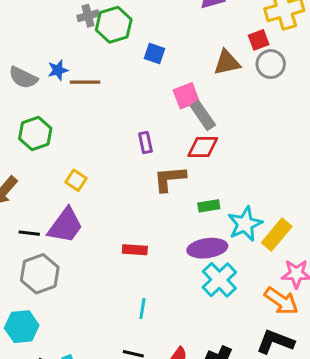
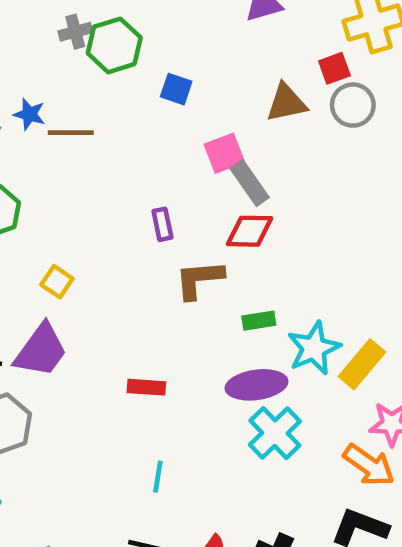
blue star: (58, 70) -> (29, 114), turned 30

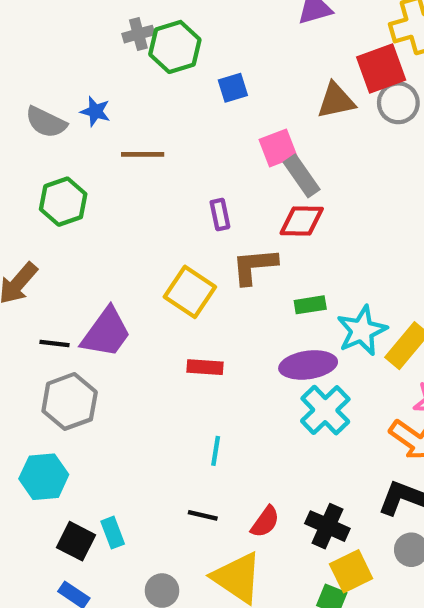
red square: (334, 68) -> (381, 68), size x1.6
blue square: (176, 89) -> (233, 88), turned -36
brown line: (71, 133) -> (143, 154), moved
yellow square: (57, 282) -> (190, 292), moved, size x1.6

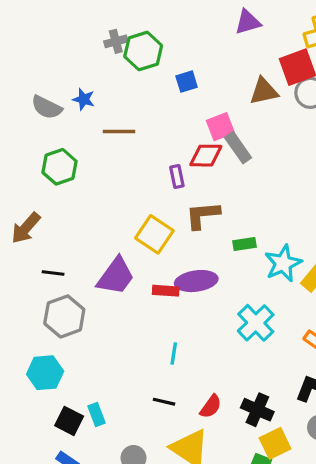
red diamond: (302, 221) -> (206, 156), moved
purple trapezoid: (106, 333) -> (116, 276), moved
purple ellipse: (308, 365) -> (196, 281), moved

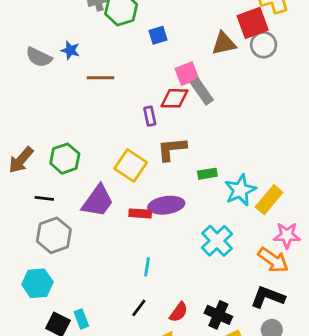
green hexagon: (60, 167) -> (65, 159), moved
black line: (164, 402) -> (139, 308), turned -66

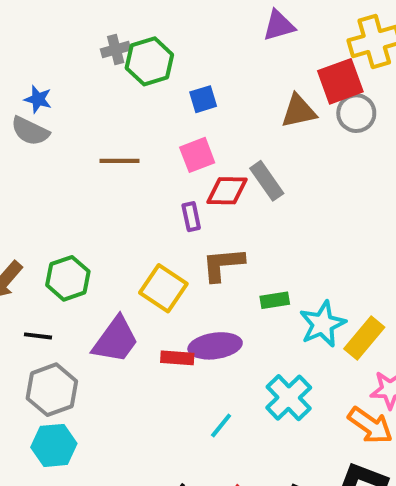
blue star: (70, 50) -> (38, 99), moved
pink square: (187, 74) -> (197, 155), moved
cyan line: (147, 267) -> (221, 425), moved, turned 30
cyan hexagon: (37, 283) -> (54, 445), moved

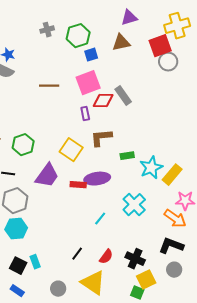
green hexagon: (149, 61) -> (78, 36), moved
brown triangle: (299, 111) -> (121, 43), moved
pink square: (197, 155) -> (88, 83), size x1.4

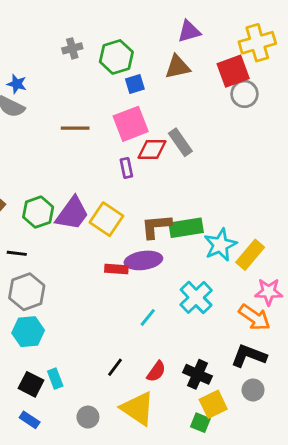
brown L-shape: (101, 138) -> (156, 226), moved
green rectangle: (127, 156) -> (186, 228), size x1.6
purple trapezoid: (47, 176) -> (72, 213), moved

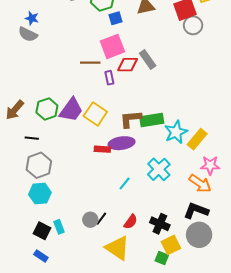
brown line: (75, 128) -> (90, 63), moved
gray circle: (253, 390) -> (199, 235), size x1.6
gray circle: (88, 417) -> (90, 220), moved

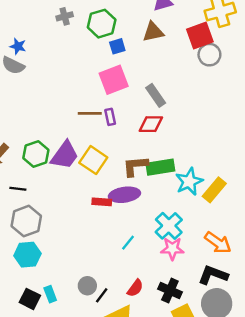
brown line: (90, 63) -> (90, 113), moved
red diamond: (128, 65) -> (151, 124), moved
pink star: (210, 165) -> (172, 249), moved
black line: (101, 219) -> (102, 295), moved

